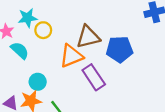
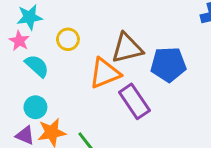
cyan star: (28, 18) -> (30, 17), moved
cyan circle: (38, 82) -> (35, 107), moved

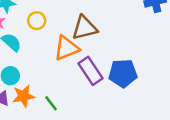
blue pentagon: (168, 64) -> (123, 73), moved

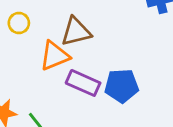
purple rectangle: (91, 71) -> (83, 83), turned -32

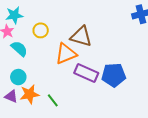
brown triangle: (76, 32) -> (81, 36), turned 30

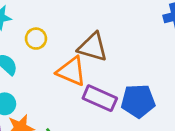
orange triangle: (66, 54) -> (71, 71), turned 45

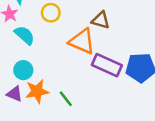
brown triangle: (93, 47) -> (101, 20), size x0.7

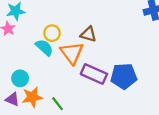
yellow circle: (51, 13) -> (52, 33), moved
cyan semicircle: (25, 35) -> (44, 47), moved
orange triangle: (82, 41) -> (72, 53), turned 30

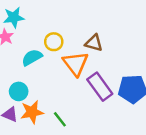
cyan semicircle: (44, 47) -> (32, 57), moved, turned -72
purple rectangle: (94, 74) -> (100, 87), turned 30

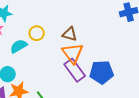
orange triangle: (76, 64) -> (73, 53), moved

